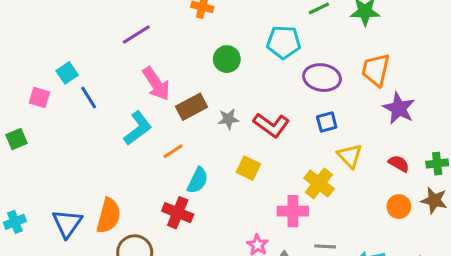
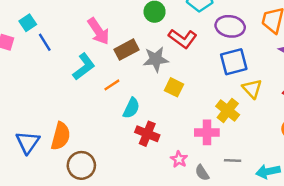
gray star: (228, 119) -> (156, 59), size x1.5
blue square: (327, 122) -> (234, 62), size x1.6
red L-shape: (271, 125) -> (183, 39), moved
yellow square: (248, 168) -> (174, 87), moved
red cross: (178, 213) -> (147, 134), moved

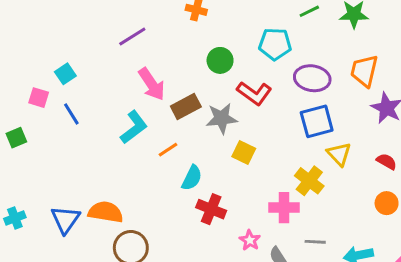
blue line: (45, 42) -> (71, 114), moved
orange semicircle: (61, 136) -> (106, 212), turned -96

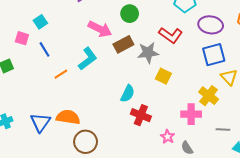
green circle: (220, 60) -> (130, 14), moved
pink arrow: (152, 84) -> (100, 29), turned -30
orange line: (168, 150) -> (61, 74), moved
gray line: (315, 242) -> (223, 129), moved

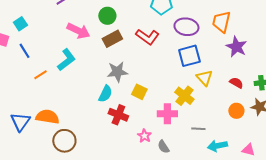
brown rectangle: (123, 44) -> (112, 39), moved
gray star: (148, 53) -> (117, 72), moved
yellow square: (163, 76) -> (139, 92), moved

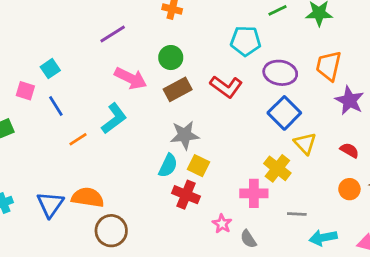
blue square: (189, 56) -> (284, 113), turned -30
yellow square: (139, 92) -> (198, 166), moved

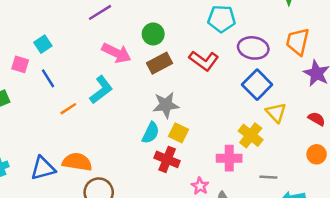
blue triangle: (50, 204) -> (43, 168), turned 40

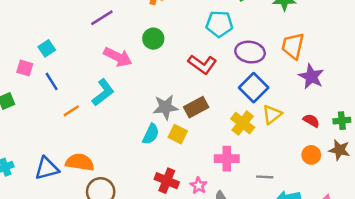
brown rectangle: (159, 63) -> (196, 107), moved
yellow triangle: (276, 113) -> (272, 115), turned 35
yellow cross: (251, 135) -> (243, 123), moved
red cross: (167, 159) -> (167, 181), moved

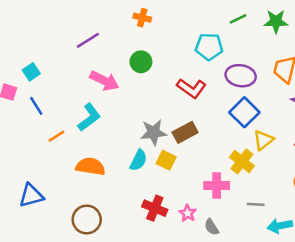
yellow cross: (243, 123) -> (242, 161), moved
orange semicircle: (80, 162) -> (90, 167), moved

